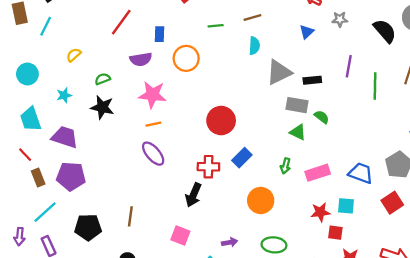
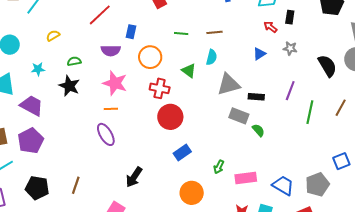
green triangle: (298, 132) -> (189, 71), moved
red cross: (208, 167) -> (160, 88), moved
purple pentagon: (71, 176) -> (31, 141), turned 30

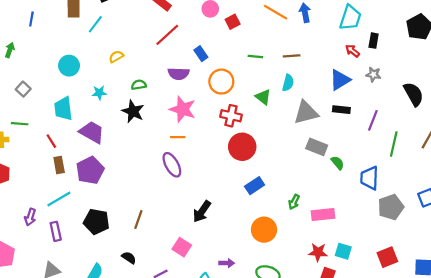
blue rectangle: (131, 32) -> (201, 54), turned -48
blue triangle: (259, 54) -> (340, 80), size x1.5
black rectangle: (256, 97) -> (341, 110), moved
gray pentagon: (317, 184) -> (391, 207), moved
blue trapezoid: (283, 185) -> (369, 178), moved, turned -120

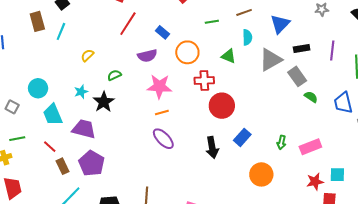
cyan circle: (69, 66) -> (38, 88), moved
blue triangle: (340, 80) -> (280, 24), moved
black star: (133, 111) -> (104, 102), moved, turned 30
gray rectangle: (317, 147) -> (297, 76), moved, turned 48
black arrow: (202, 211) -> (212, 147), moved, turned -30

